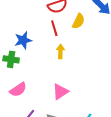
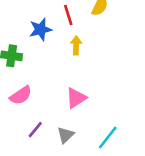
blue star: (23, 40) -> (41, 29), moved

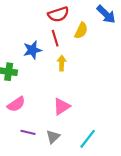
purple line: (35, 130) -> (28, 132), turned 64

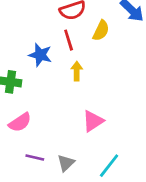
blue star: (32, 50) -> (40, 55), turned 30
pink triangle: (62, 106) -> (93, 121), moved

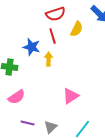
yellow arrow: (77, 71) -> (49, 59), moved

